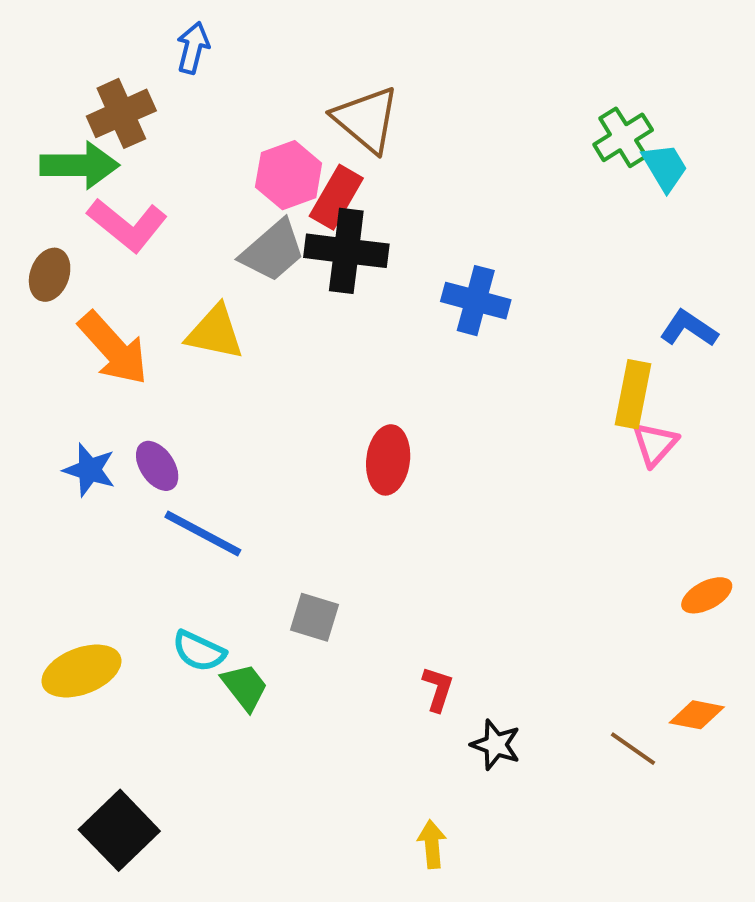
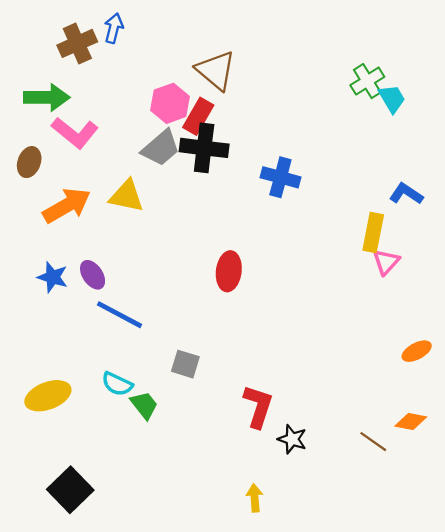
brown cross: (121, 113) -> (77, 43), moved
orange arrow: (113, 348) -> (67, 206), turned -78
red L-shape: (438, 689) -> (258, 406), size x1.6

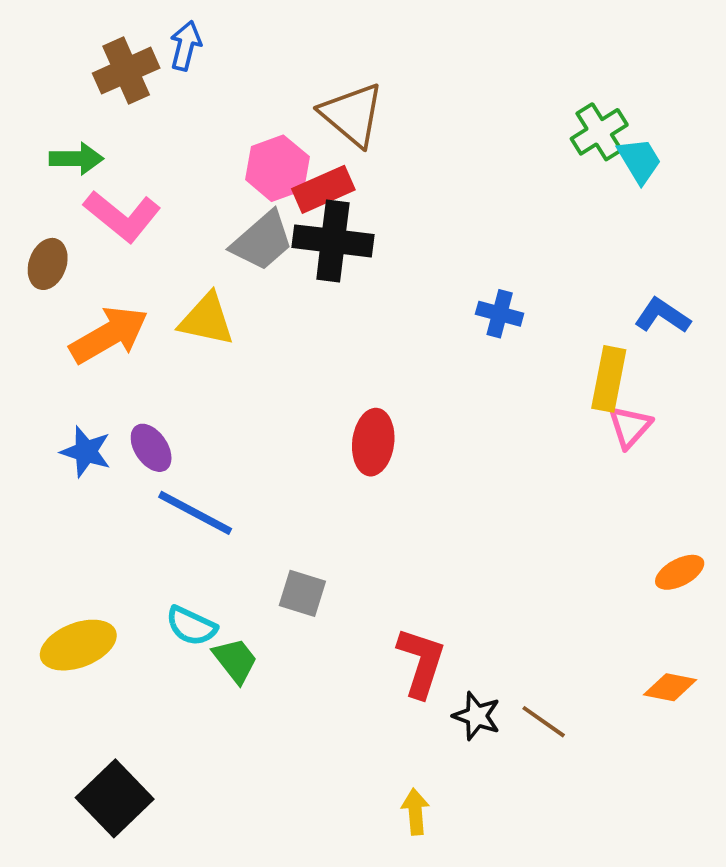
green arrow: (47, 97) -> (76, 159), size x0.7
red rectangle: (198, 116) -> (323, 189), turned 36
blue cross: (280, 177) -> (500, 314), moved, size x0.7
brown line: (373, 442) -> (544, 722), moved

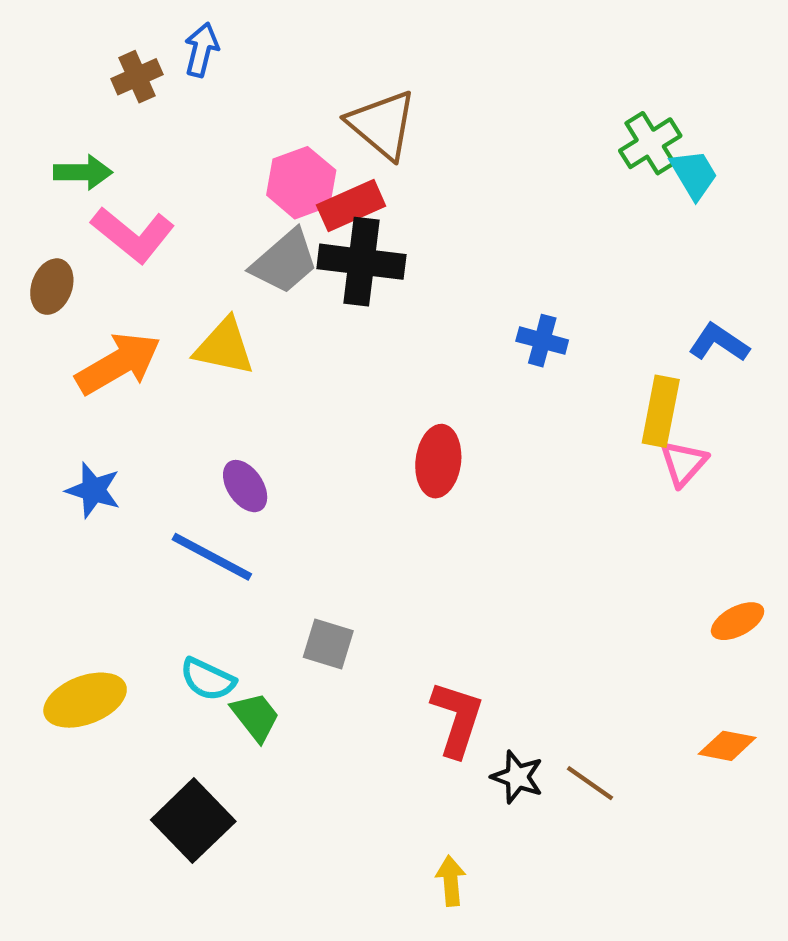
brown cross: (126, 71) -> (137, 77), size x0.7
red ellipse: (373, 442) -> (438, 461), moved
purple ellipse: (151, 448) -> (245, 486), moved
black square: (115, 798) -> (193, 821), moved

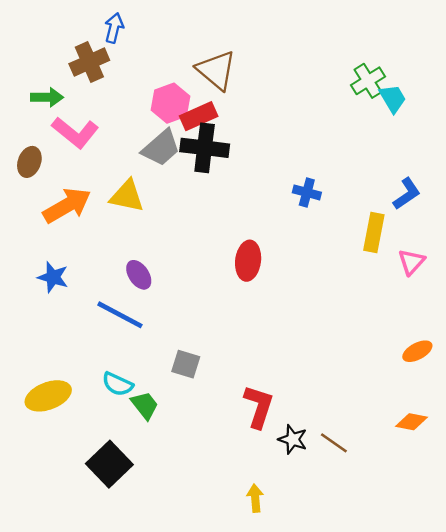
brown cross: (137, 77) -> (89, 62), moved, size x1.4
blue L-shape: (719, 343) -> (407, 194), turned 112
pink triangle: (684, 463) -> (411, 262), moved

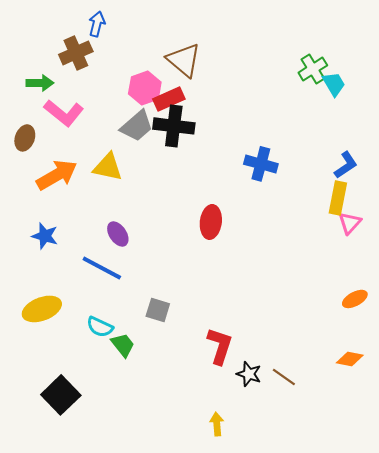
blue cross: (307, 192) -> (261, 164), size x1.4
yellow rectangle: (374, 232) -> (338, 198), moved
yellow ellipse: (48, 396) -> (42, 309), moved
black square: (109, 464) -> (61, 395), moved

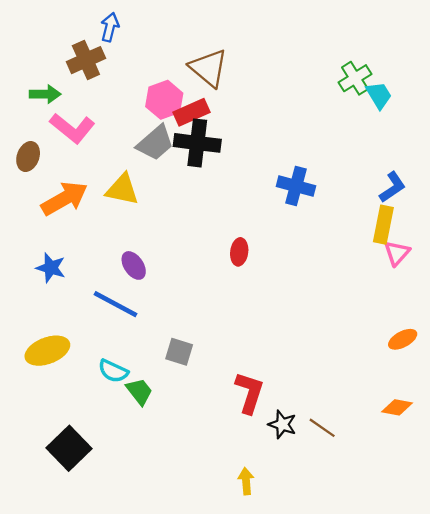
red ellipse: (211, 222) -> (239, 252), size x0.7

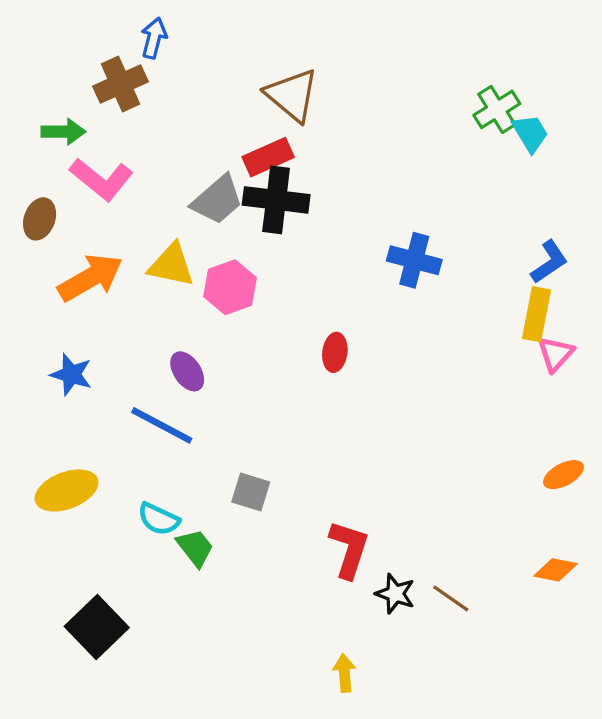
pink hexagon: (164, 100) -> (230, 287), moved

